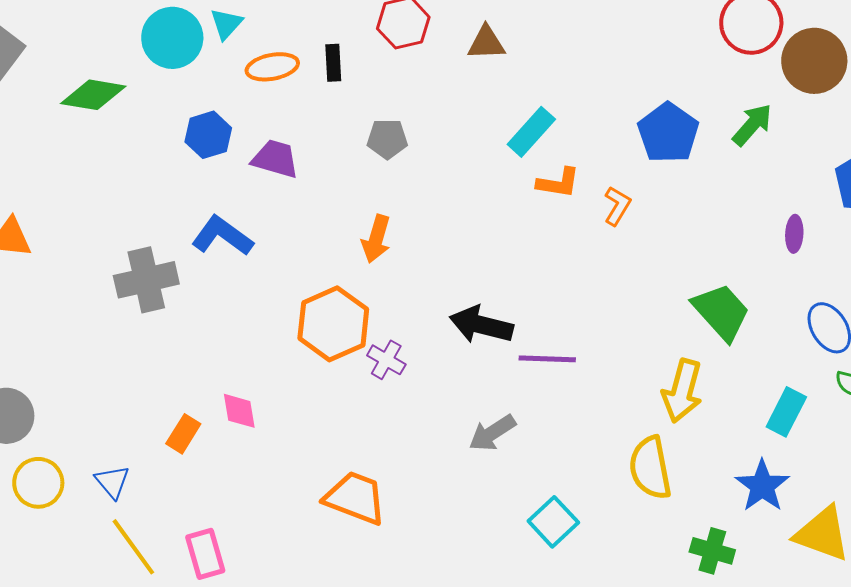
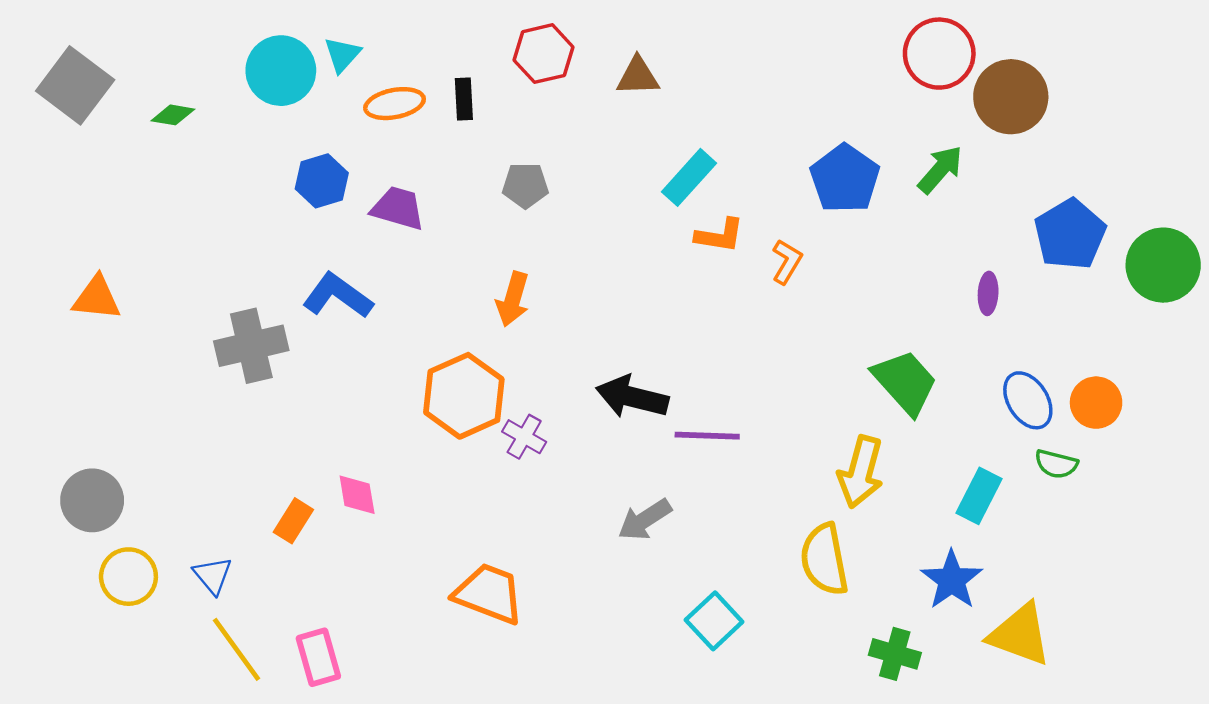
green diamond: (93, 95) -> (173, 115), moved, size x0.6

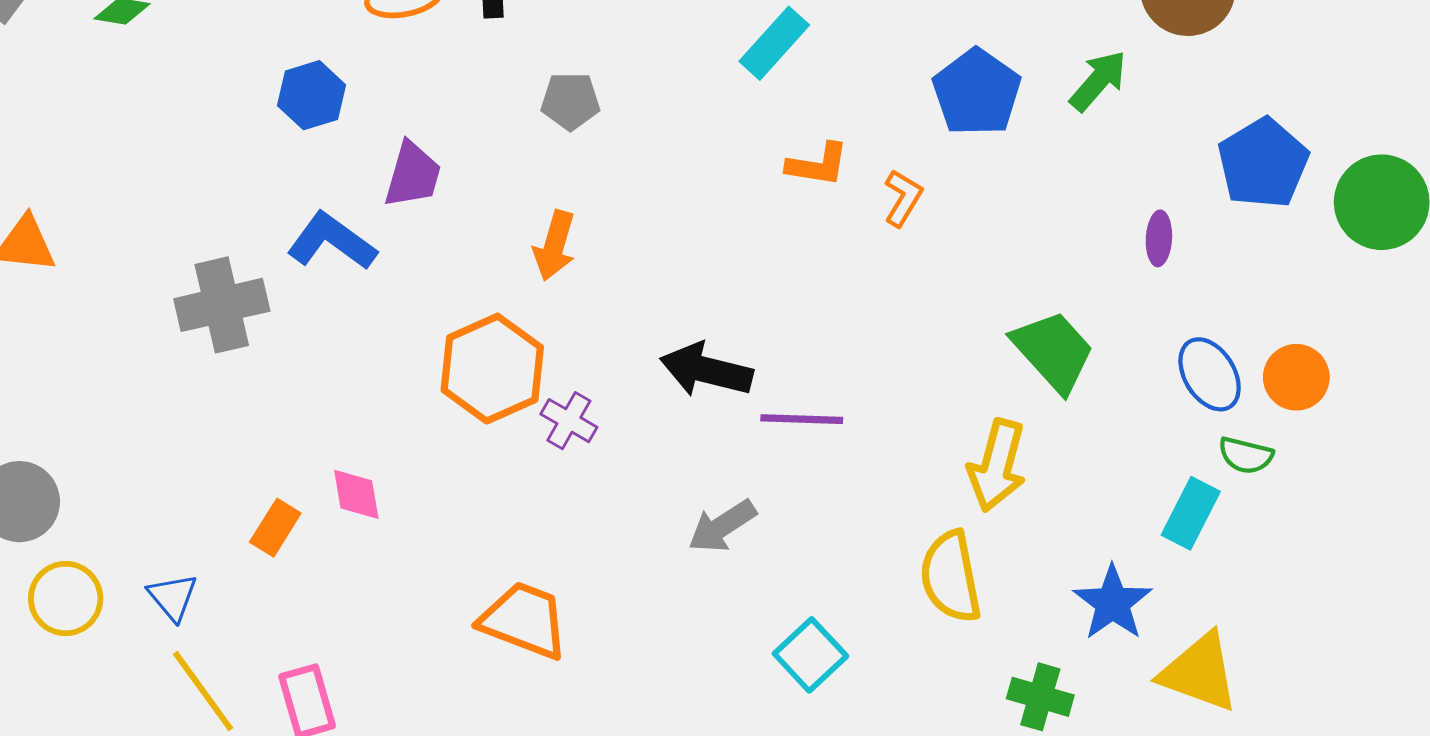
cyan rectangle: (689, 177) -> (774, 43), moved
purple trapezoid: (398, 208) -> (413, 175), moved, turned 90
cyan rectangle: (979, 496) -> (1191, 513), moved

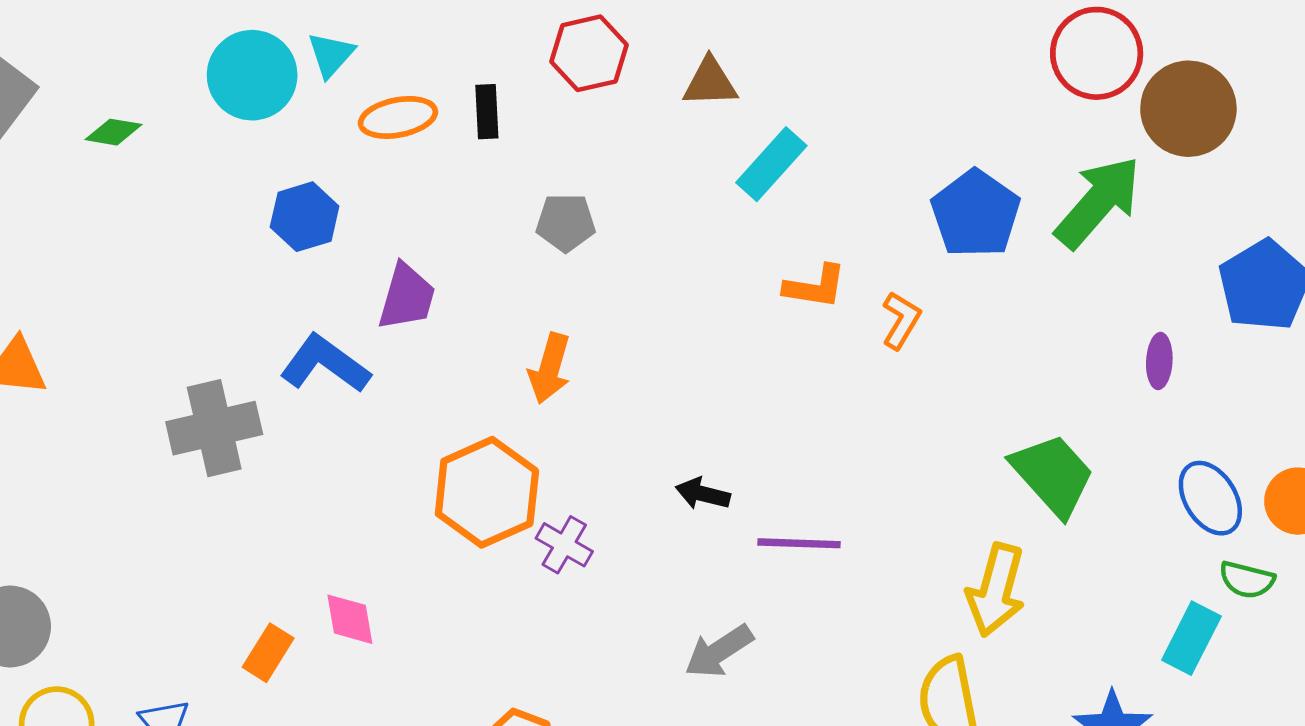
green arrow: (1098, 81) -> (1098, 202), size x1.5
black arrow: (706, 370) -> (703, 494), size x0.6

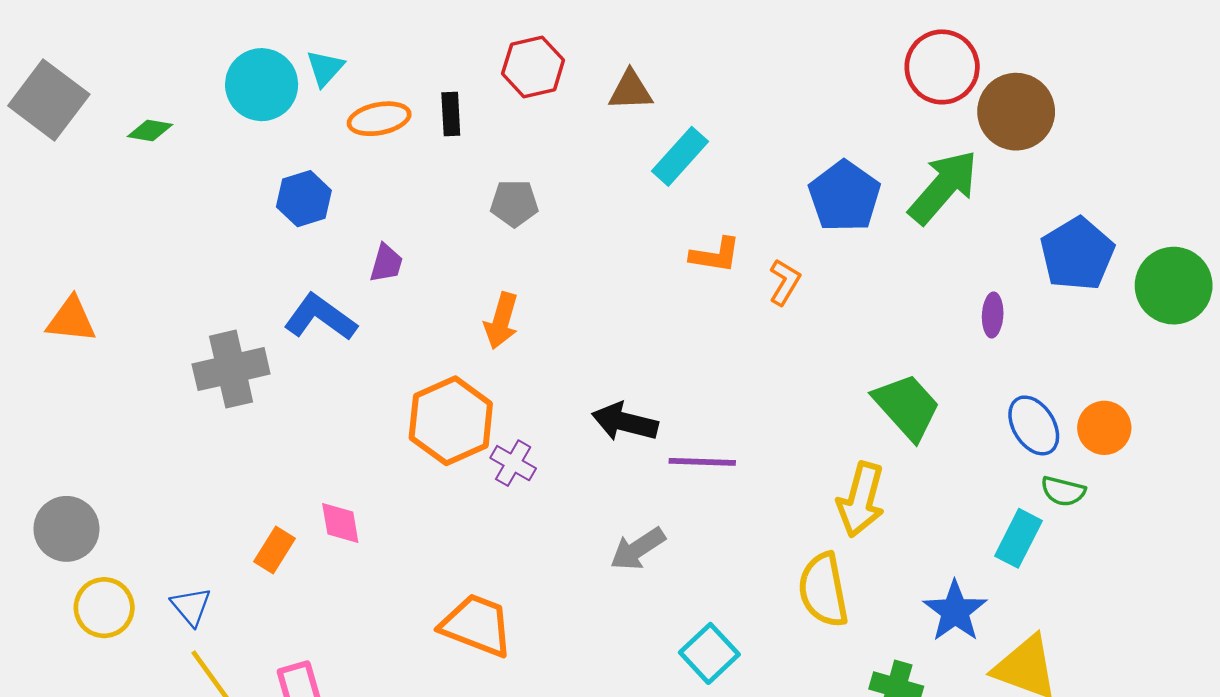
purple trapezoid: (407, 297) -> (386, 263), size x0.7
black arrow: (703, 494) -> (625, 422), size x1.5

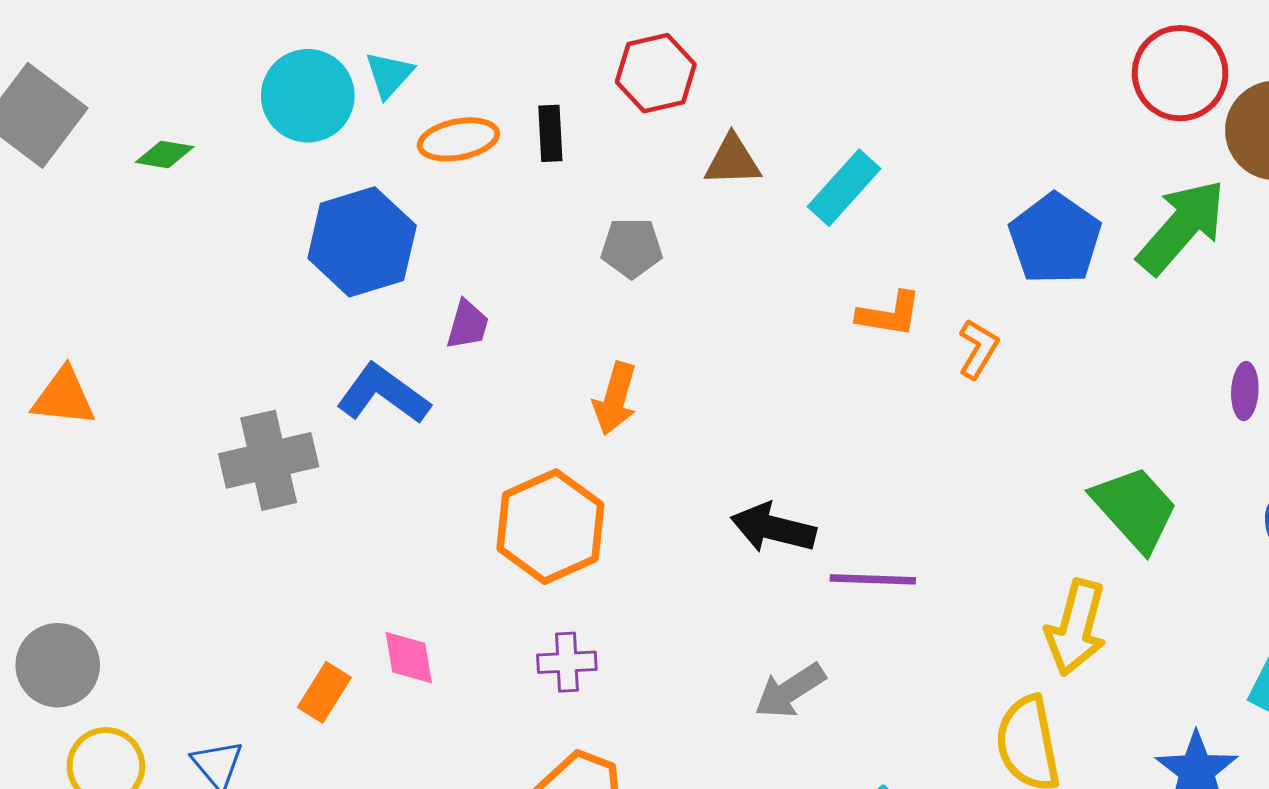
brown triangle: (631, 90) -> (733, 161), moved
blue hexagon: (304, 199) -> (362, 242), size x1.5
purple cross: (513, 463) -> (567, 662), moved, turned -33

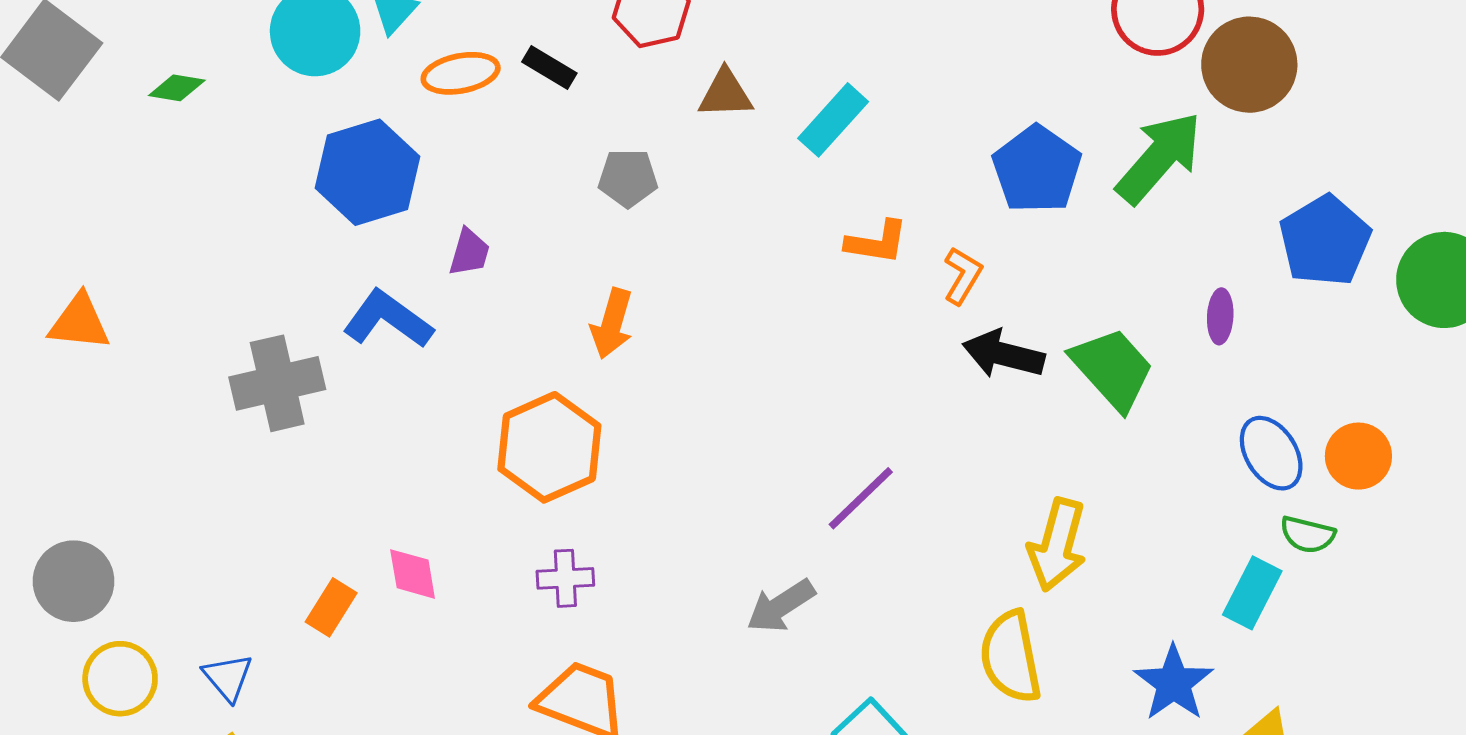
black rectangle: (550, 133) -> (549, 68), turned -56
green trapezoid: (1135, 509) -> (1113, 369), moved
black arrow: (773, 528) -> (1003, 354), moved
purple line: (873, 579) -> (861, 498), turned -46

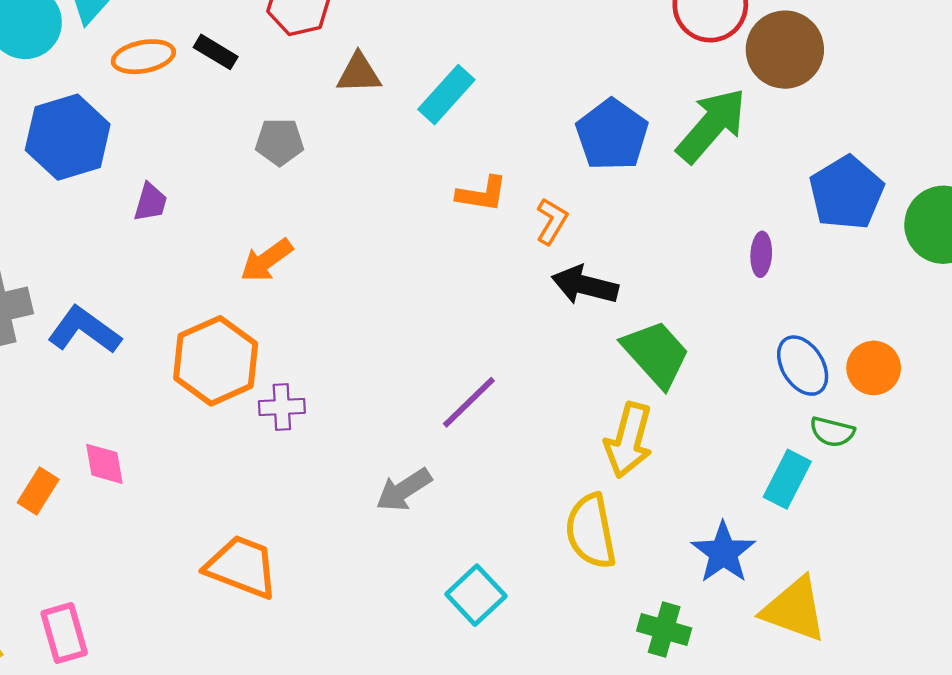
blue L-shape: (388, 319) -> (84, 330), moved
orange arrow: (612, 324) -> (266, 260), turned 38
green trapezoid: (1113, 369) -> (656, 354), moved
purple cross: (565, 578) -> (282, 407), moved

